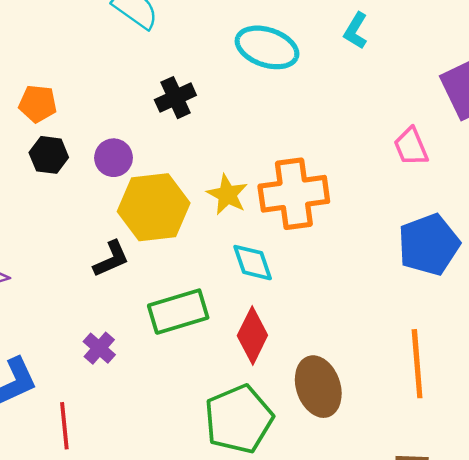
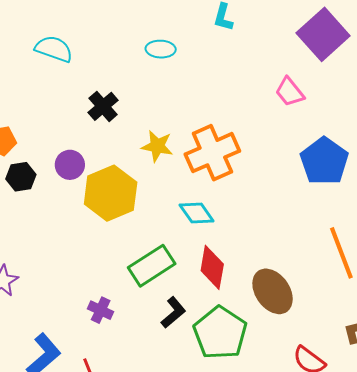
cyan ellipse: (267, 47) -> (161, 49), size x0.6
yellow star: (227, 195) -> (157, 146), moved
black L-shape: (111, 259) -> (173, 312), moved

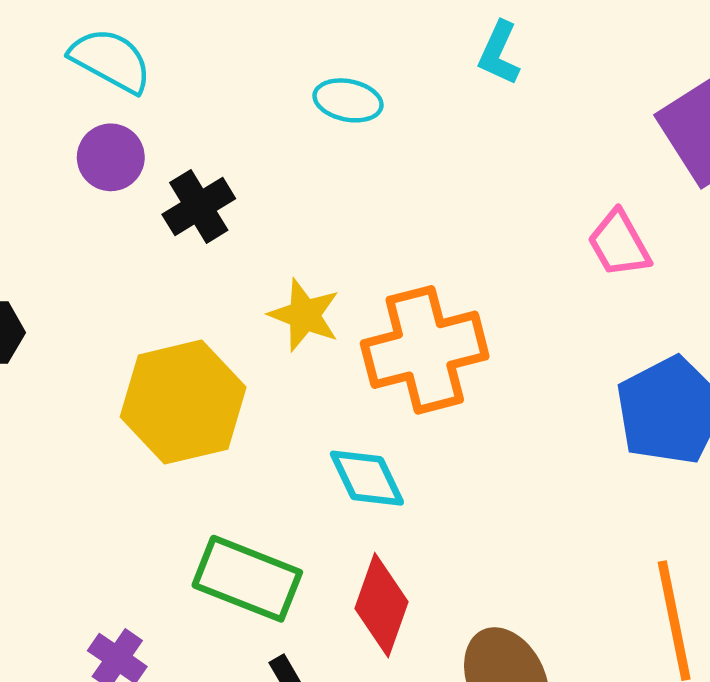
purple circle: (70, 165) -> (111, 157), moved
green rectangle: (152, 266) -> (247, 579), turned 45

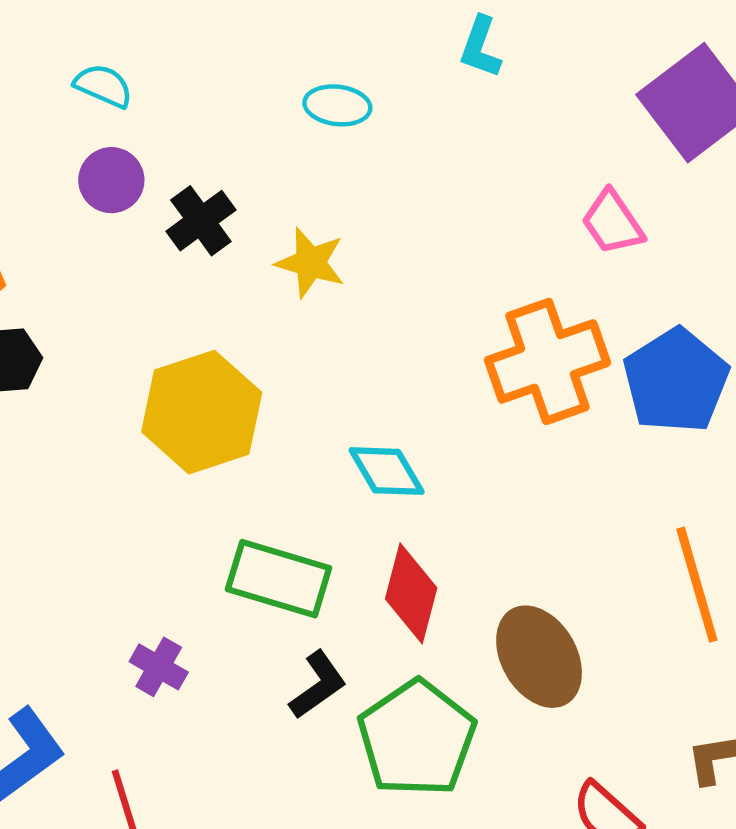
cyan semicircle: (111, 60) -> (103, 86), size x0.7
yellow star: (304, 315) -> (310, 263), moved
orange cross: (425, 350) -> (547, 361), moved

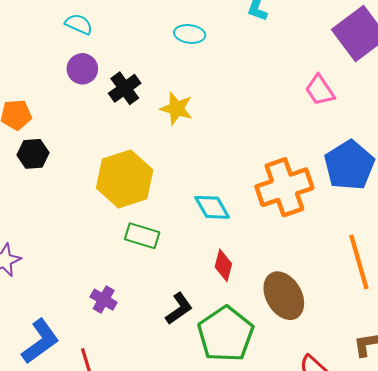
orange cross: (547, 361) -> (284, 187), moved
green rectangle: (279, 579) -> (142, 236), moved, size x0.7
red diamond: (411, 593) -> (223, 265), size x0.7

